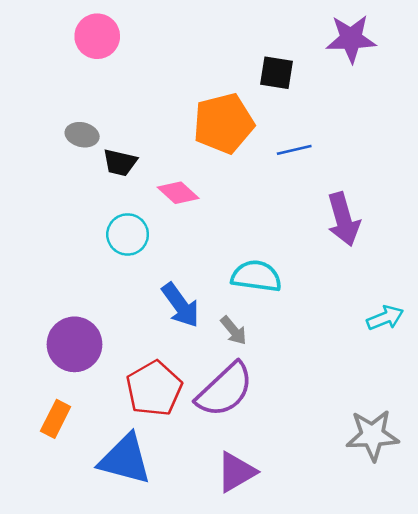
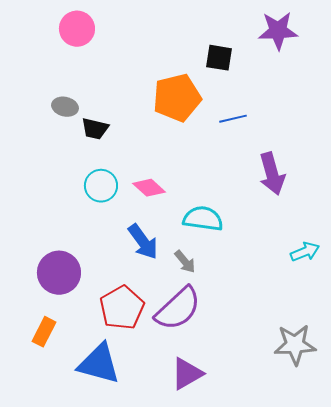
pink diamond: (178, 193) -> (149, 188), moved

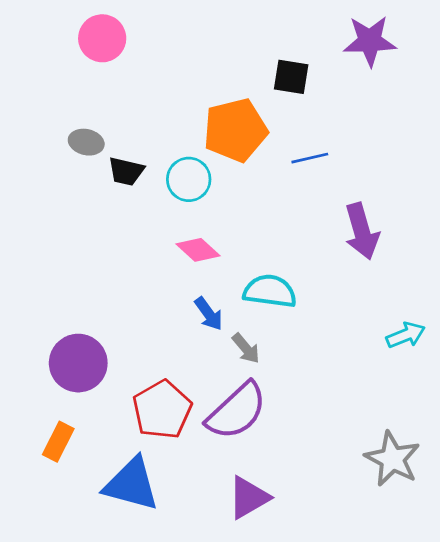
cyan circle: (101, 186) -> (189, 179), moved
blue arrow: (143, 242) -> (209, 314), moved, size x0.7
gray star: (295, 345) -> (392, 459), turned 30

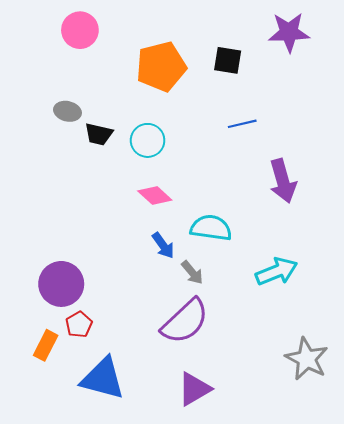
orange pentagon: (235, 130) -> (161, 67), moved
cyan arrow: (406, 335) -> (277, 271), moved, size x1.4
red pentagon: (162, 410) -> (79, 325), moved, size x0.6

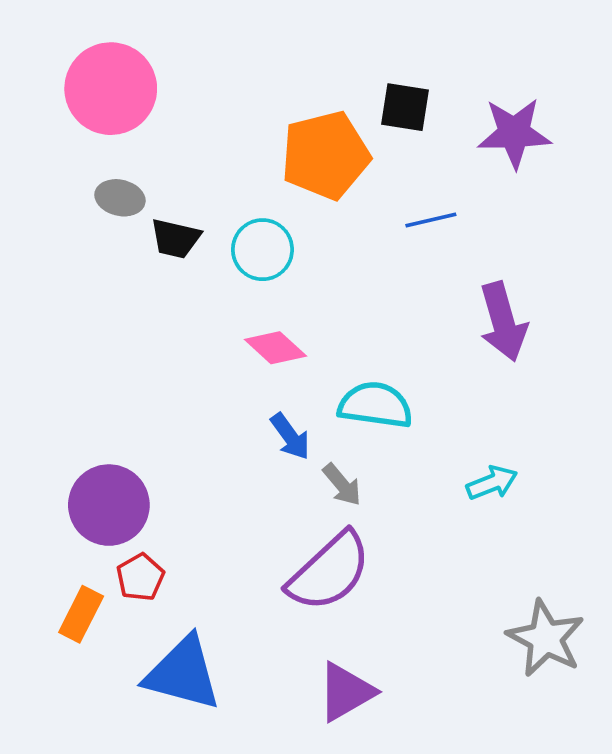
pink circle: (80, 30) -> (111, 89), moved, size x1.4
purple star: (289, 32) -> (514, 133), moved
orange pentagon: (161, 67) -> (325, 155), moved
cyan arrow: (277, 271) -> (492, 483), size x0.7

